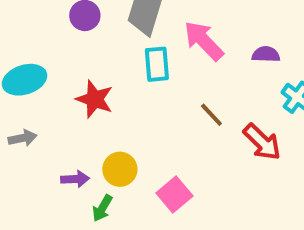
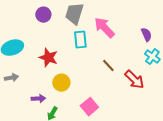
purple semicircle: (266, 54) -> (146, 35), moved, turned 64
yellow circle: (120, 169) -> (61, 83), moved

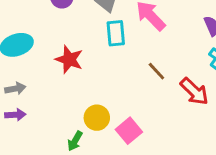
yellow circle: (61, 83) -> (97, 118), moved
purple arrow: (38, 99) -> (15, 115), moved

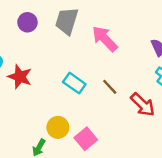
cyan rectangle: (116, 33) -> (74, 83), moved, turned -50
red star: (69, 59) -> (20, 77), moved

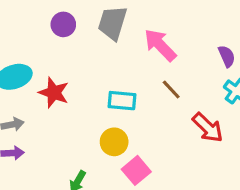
cyan rectangle: (74, 83) -> (122, 101), turned -30
brown line: (110, 87) -> (171, 89), moved
yellow circle: (58, 127) -> (114, 142), moved

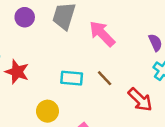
brown line: (171, 89) -> (105, 78), moved
yellow circle: (114, 142) -> (47, 111), moved

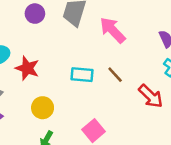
yellow circle: (47, 111) -> (43, 108), moved

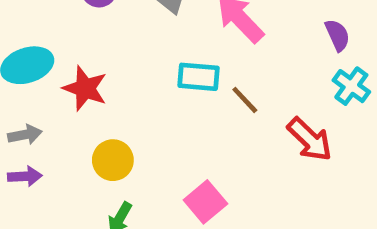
cyan rectangle: (82, 75) -> (199, 77), moved

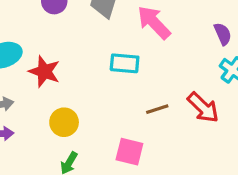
brown line: (245, 100) -> (157, 109), moved, turned -65
pink square: (205, 202) -> (129, 152), turned -36

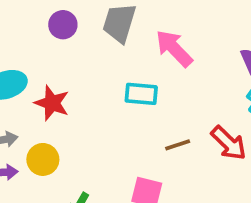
yellow circle: (64, 122) -> (43, 159), moved

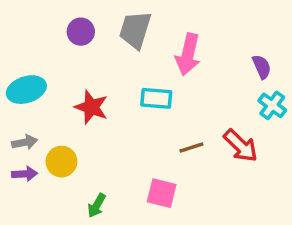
pink arrow: (174, 48) -> (188, 54), turned -123
red star: (52, 103) -> (91, 107), moved

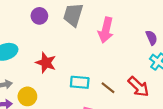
cyan rectangle: (156, 98) -> (80, 82), moved
brown line: (191, 148) -> (108, 88), turned 56

